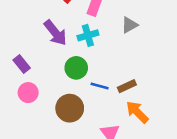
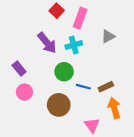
orange arrow: (137, 112) -> (114, 108), turned 30

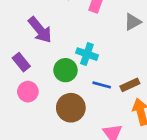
purple arrow: (47, 43) -> (40, 30), moved
cyan cross: (74, 45) -> (87, 54), moved, turned 35
green circle: (64, 72) -> (65, 70), moved

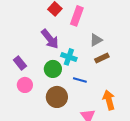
gray triangle: (133, 22) -> (96, 40), moved
purple arrow: (40, 30) -> (50, 39), moved
brown rectangle: (130, 85) -> (102, 58), moved

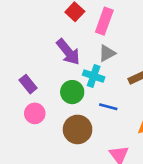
gray triangle: (96, 40) -> (107, 53), moved

